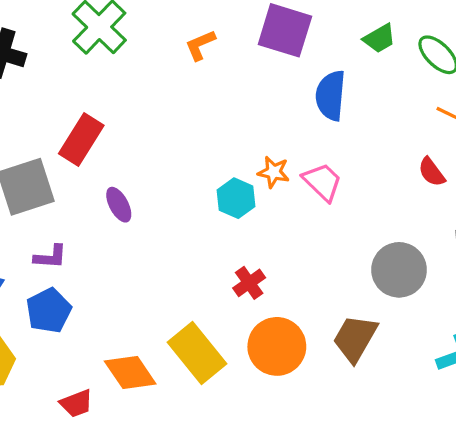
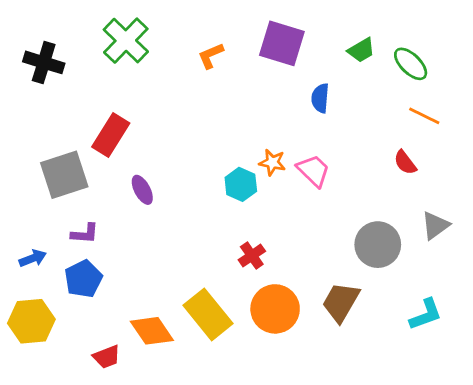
blue semicircle: (331, 96) -> (320, 98), size x0.7

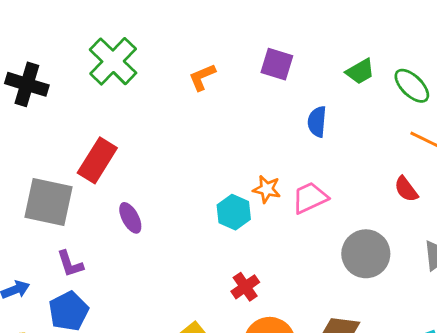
purple square: (282, 43) -> (277, 64), size x0.7
pink trapezoid: (313, 171) -> (310, 198), turned -69
gray square: (64, 175) -> (48, 202), turned 30
purple L-shape: (85, 234) -> (70, 264), turned 68
gray circle: (378, 245) -> (366, 254), moved

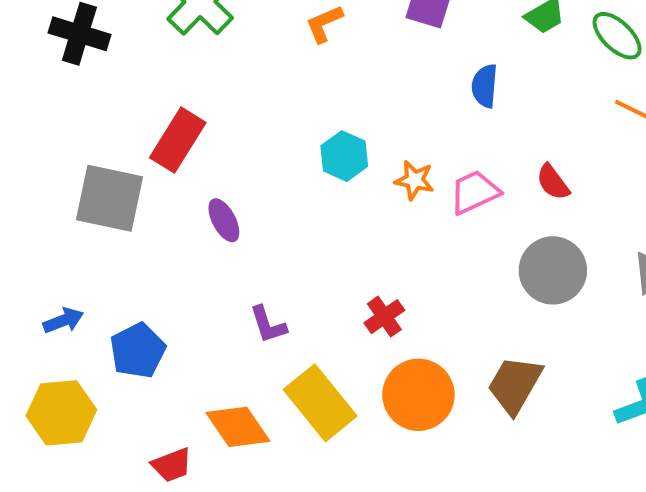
red semicircle: (406, 189) -> (553, 182), moved
cyan hexagon: (234, 212) -> (344, 156), moved
purple L-shape: (70, 264) -> (268, 325), moved

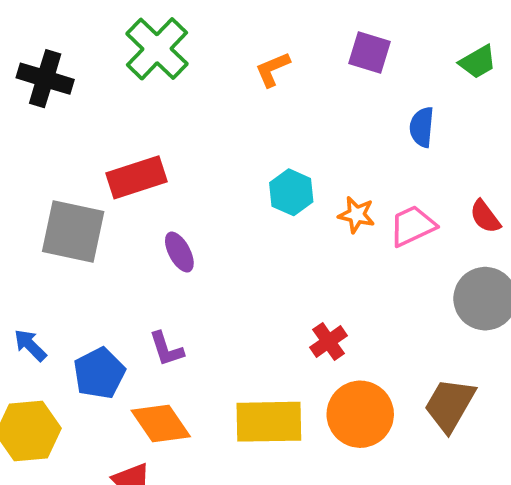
red rectangle: (178, 140) -> (136, 177), turned 40
blue arrow: (63, 321) -> (30, 345), turned -114
purple L-shape: (268, 325) -> (166, 349), moved
yellow rectangle: (320, 403) -> (269, 422), turned -52
orange diamond: (238, 427) -> (161, 424), moved

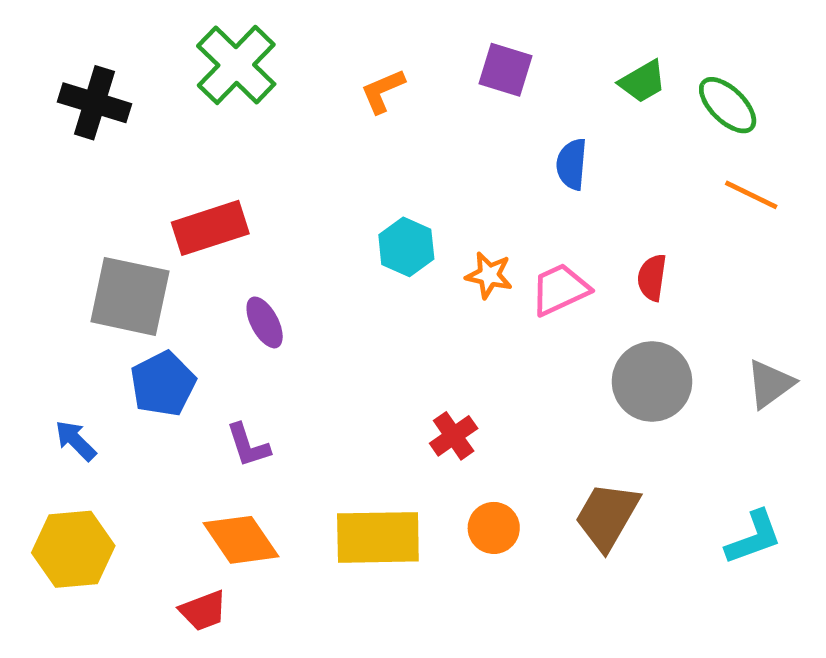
red semicircle: (485, 217) -> (652, 278), turned 45
blue pentagon: (99, 373) -> (163, 384), moved
orange circle: (360, 414) -> (494, 528), size x0.6

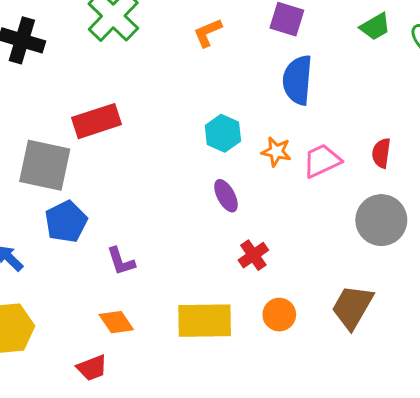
blue semicircle: (572, 164) -> (298, 80), moved, size x1.5
purple ellipse: (265, 322) -> (226, 196), moved
orange diamond: (241, 540) -> (116, 322), size x0.7

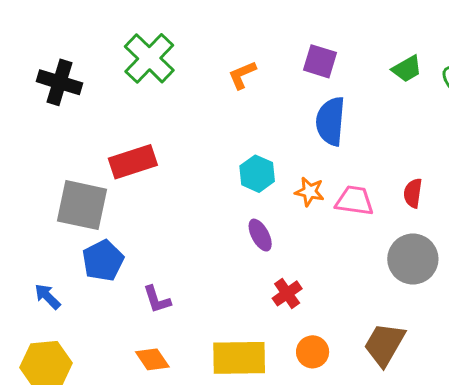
pink trapezoid: (322, 161) -> (354, 201), turned 33

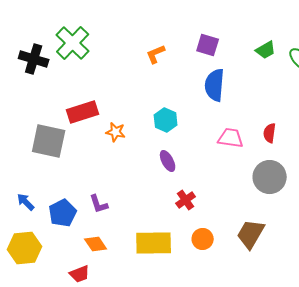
green cross: (149, 58) -> (73, 43), moved
orange star: (310, 192) -> (116, 132), moved
blue pentagon: (103, 261) -> (63, 213), moved

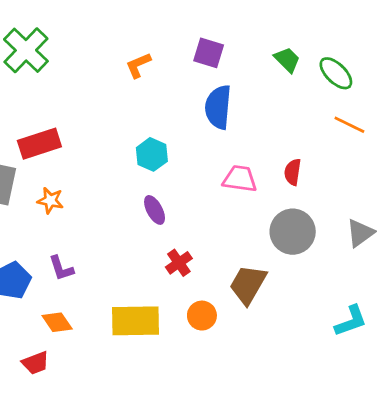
green trapezoid: (266, 50) -> (287, 60), turned -105
orange star: (116, 132) -> (50, 200), moved
brown trapezoid: (251, 234) -> (248, 284), moved

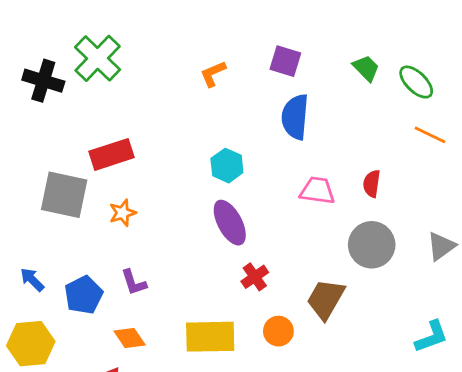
orange star: (50, 200) -> (123, 213), turned -30
purple ellipse: (155, 210) -> (230, 223), size x1.5

